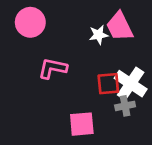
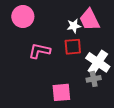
red square: (108, 84) -> (73, 47), moved

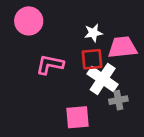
pink trapezoid: (89, 20) -> (122, 47), moved, turned 110
white cross: (98, 62) -> (103, 79), moved

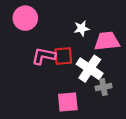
red square: (92, 59) -> (63, 56), moved

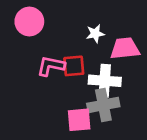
white cross: (90, 69) -> (105, 81), turned -30
gray cross: (103, 87) -> (103, 105), moved, size x1.6

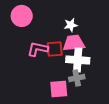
pink trapezoid: (125, 48) -> (74, 43), moved
gray cross: (103, 105) -> (77, 78), size x0.7

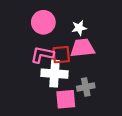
pink circle: (22, 16) -> (43, 22), moved
white cross: (78, 60) -> (55, 74), moved

